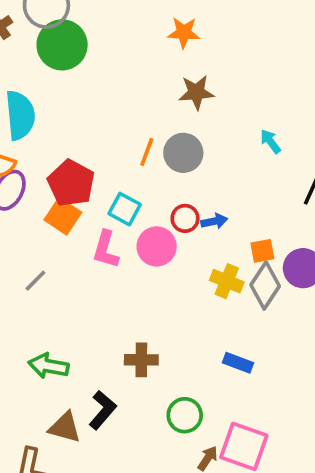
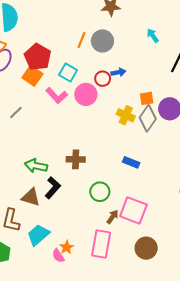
blue arrow: (214, 221) -> (118, 72), moved
pink L-shape: (106, 250) -> (57, 96), turned -60
green arrow: (49, 366) -> (36, 166), moved

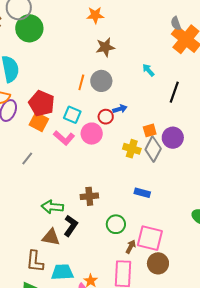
cyan trapezoid: (38, 235) -> (62, 272), turned 45
brown circle: (146, 248) -> (158, 263), moved

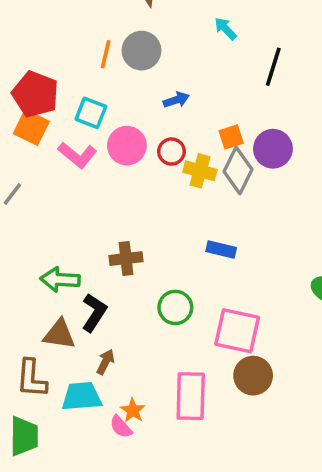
red circle: (106, 117) -> (171, 152), moved
brown arrow: (131, 247) -> (105, 362), moved

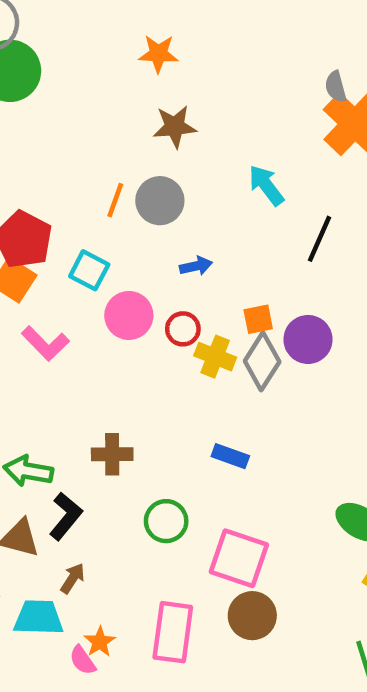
cyan arrow: (225, 29) -> (266, 185), size x1.4
pink L-shape: (77, 155) -> (45, 343), moved

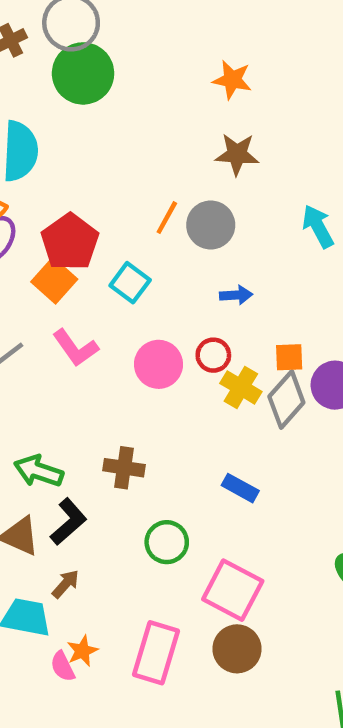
pink circle: (129, 315) -> (159, 364), moved

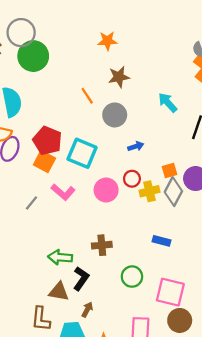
orange line: (167, 218) -> (87, 96), moved, turned -48
cyan square: (130, 283) -> (82, 153), size x1.5
yellow cross: (241, 387) -> (149, 191), turned -30

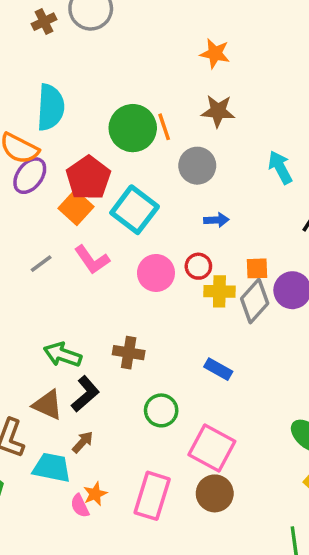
green circle: (33, 56) -> (133, 128), moved

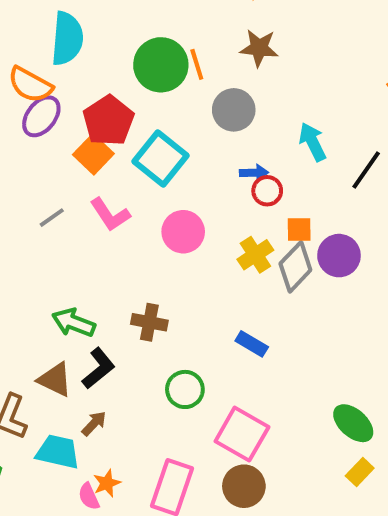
cyan arrow: (280, 167) -> (313, 142), moved
red circle: (198, 266) -> (267, 191), moved
yellow cross: (219, 291) -> (255, 255), turned -36

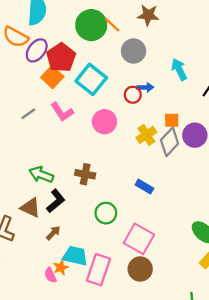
orange line: (197, 64) -> (112, 25), turned -30
purple ellipse: (41, 116) -> (37, 50), moved
red circle: (267, 191) -> (133, 95), moved
cyan trapezoid: (58, 452) -> (75, 256), moved

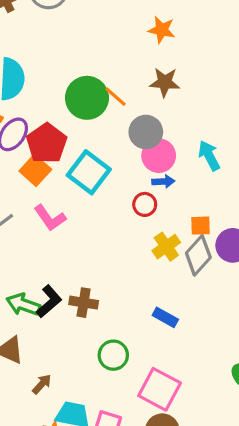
red circle: (133, 95) -> (145, 204), moved
pink circle: (104, 122) -> (159, 156), moved
black L-shape: (56, 201) -> (49, 301), moved

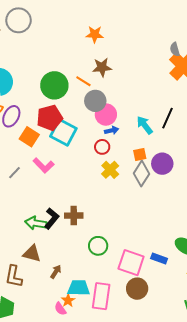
orange line: (116, 97) -> (83, 81), moved
red pentagon: (47, 143) -> (50, 118), moved, turned 30
cyan arrow: (209, 156) -> (145, 125), moved
yellow cross: (166, 247) -> (110, 170), moved
blue rectangle: (165, 317) -> (159, 258), moved

